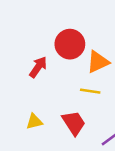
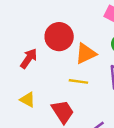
yellow triangle: (34, 122) -> (28, 100), moved, turned 42

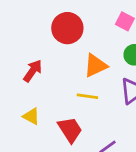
red circle: (59, 37) -> (67, 28), moved

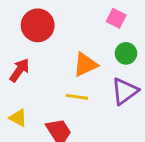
red circle: (67, 28) -> (38, 25), moved

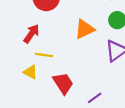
yellow line: (77, 97) -> (44, 55), moved

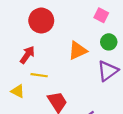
yellow triangle: (30, 72) -> (18, 91), moved

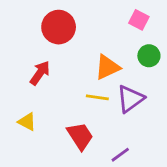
purple triangle: (108, 71) -> (130, 99), moved
yellow line: (39, 75) -> (97, 97), moved

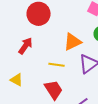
yellow line: (97, 97) -> (57, 65), moved

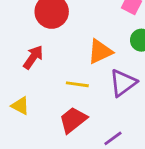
red trapezoid: (54, 90) -> (73, 120), turned -95

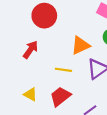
yellow triangle: (20, 106) -> (30, 94), moved

